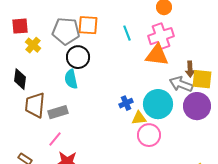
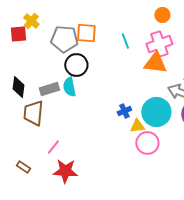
yellow cross: (33, 45) -> (31, 21), moved
gray rectangle: (58, 112) -> (49, 89), moved

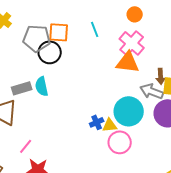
cyan line: (125, 41) -> (95, 29), moved
pink cross: (159, 44) -> (132, 43), turned -30
black circle: (76, 65) -> (50, 52), moved
blue cross: (124, 111) -> (97, 122), moved

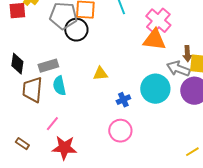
cyan semicircle: (42, 86) -> (59, 86), moved
yellow triangle: (110, 125) -> (100, 74), moved
pink circle: (120, 142) -> (120, 131), moved

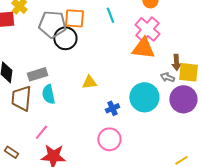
gray arrow: (178, 69) -> (167, 77), size x0.6

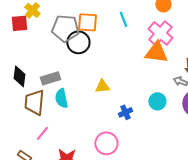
cyan circle: (144, 97) -> (157, 101), size x0.6
pink line: (41, 132) -> (42, 133), moved
pink circle: (109, 139) -> (106, 143), moved

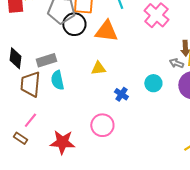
orange triangle: (156, 52) -> (106, 31), moved
blue cross: (125, 112) -> (121, 94), turned -32
pink line: (42, 133) -> (30, 120), moved

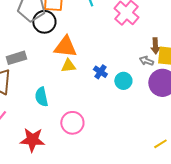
orange triangle: (106, 31) -> (65, 47), moved
cyan semicircle: (57, 80) -> (41, 97), moved
blue cross: (121, 94) -> (100, 72), moved

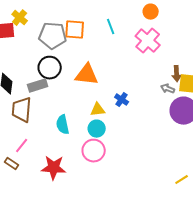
black circle: (44, 22) -> (50, 68), moved
yellow triangle: (68, 66) -> (98, 110), moved
cyan circle: (123, 81) -> (97, 129), moved
yellow line: (160, 144) -> (182, 180), moved

